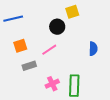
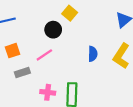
yellow square: (72, 12) -> (70, 13), turned -32
pink cross: (52, 84) -> (48, 92), turned 32

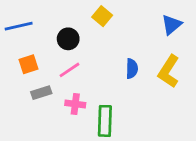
black circle: (53, 30) -> (68, 39), moved
pink cross: (48, 92) -> (75, 104), moved

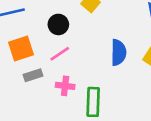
orange square: (29, 64) -> (21, 48), size x1.4
blue semicircle: (132, 69) -> (118, 52), size x1.4

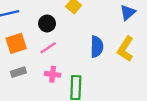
gray rectangle: (33, 75) -> (18, 72), moved

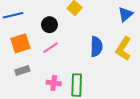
pink cross: (53, 74) -> (54, 83), moved

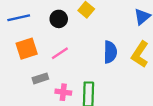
black circle: (49, 25) -> (59, 19), moved
gray rectangle: (22, 71) -> (40, 78), moved

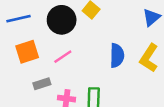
black circle: (59, 19) -> (62, 20), size x1.5

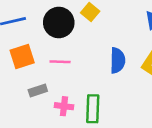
pink line: (63, 57) -> (60, 62), turned 36

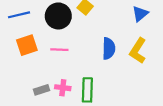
gray rectangle: (38, 90) -> (41, 90), moved

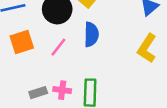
blue semicircle: (109, 48) -> (91, 34), moved
pink line: (59, 50) -> (58, 47), turned -54

